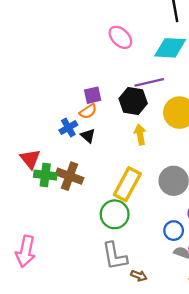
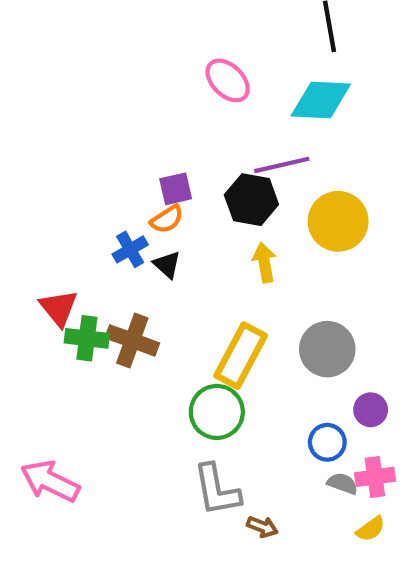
pink arrow: (26, 251) -> (50, 481), turned 104

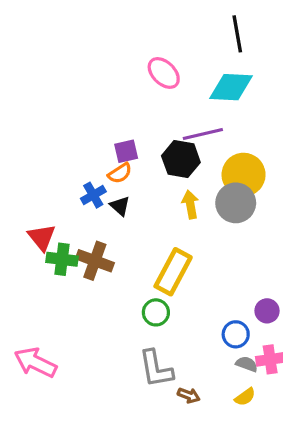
gray circle: (327, 349) -> (236, 203), moved
green circle: (217, 412) -> (156, 312), size x0.7
yellow semicircle: (371, 529) -> (245, 397), moved

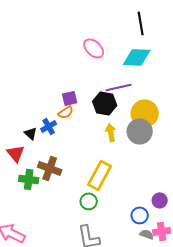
black triangle: (120, 206) -> (31, 133), moved
green cross: (62, 259) -> (29, 179), moved

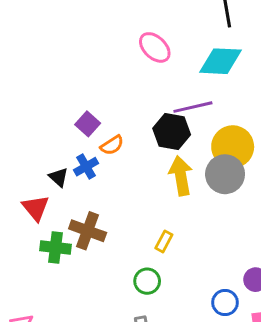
purple square: (70, 98) -> (88, 124), moved, turned -35
yellow arrow: (111, 132) -> (181, 176), size x1.4
yellow rectangle: (100, 175) -> (164, 241), size x0.5

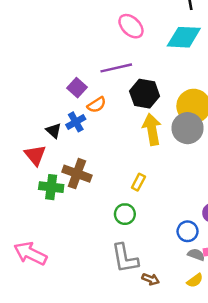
purple line: (193, 107) -> (116, 68), moved

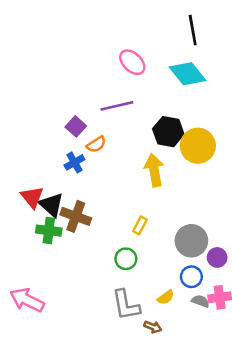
cyan diamond: (184, 37) -> (188, 74), turned 48
black hexagon: (145, 94) -> (168, 132), moved
gray circle: (188, 128) -> (191, 241), moved
black triangle: (54, 131) -> (51, 205), moved, size x1.5
yellow semicircle: (195, 280) -> (166, 297), moved

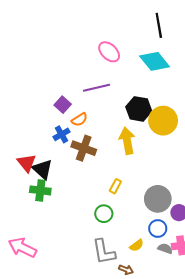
brown cross: (76, 216) -> (84, 148), moved

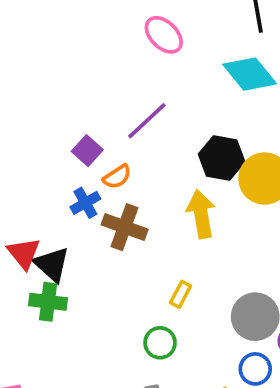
pink ellipse: (109, 52) -> (164, 35), moved
purple line: (96, 88) -> (147, 121), turned -30

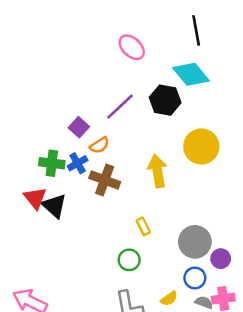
black hexagon: (222, 158) -> (165, 100), moved
yellow rectangle: (181, 294) -> (143, 226), turned -54
green cross: (48, 302) -> (52, 163), moved

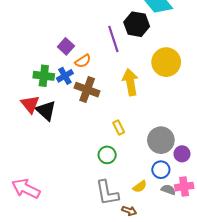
purple line: (120, 107) -> (113, 39), moved, turned -65

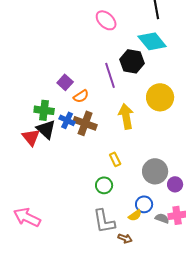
blue cross: (65, 76) -> (67, 120), moved, turned -35
black triangle: (46, 111) -> (46, 129), moved
blue circle: (161, 170) -> (144, 204), moved

